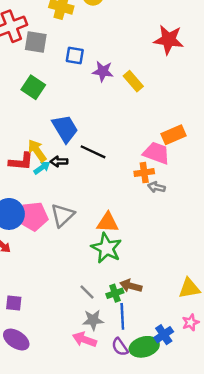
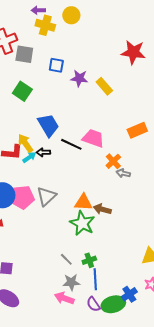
pink trapezoid: (156, 153) -> (93, 138), moved
orange cross: (144, 173) -> (113, 161), turned -35
brown arrow: (131, 286) -> (102, 209), moved

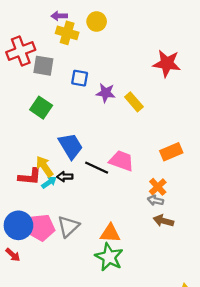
orange cross: (113, 161) -> (158, 187), moved
brown arrow: (102, 209) -> (163, 221), moved

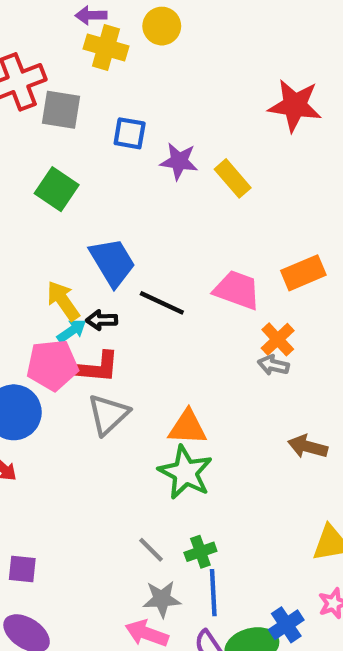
pink trapezoid: (122, 161) -> (237, 290), moved
red L-shape: (30, 177) -> (97, 367), moved
brown arrow: (163, 221) -> (308, 447), moved
pink pentagon: (41, 228) -> (52, 365), moved

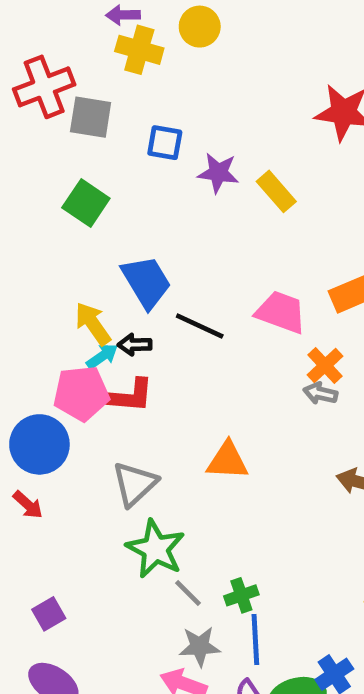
gray triangle: (108, 414) -> (135, 484), moved
green star: (185, 472) -> (156, 549), moved
purple square: (22, 569) -> (49, 614), turned -36

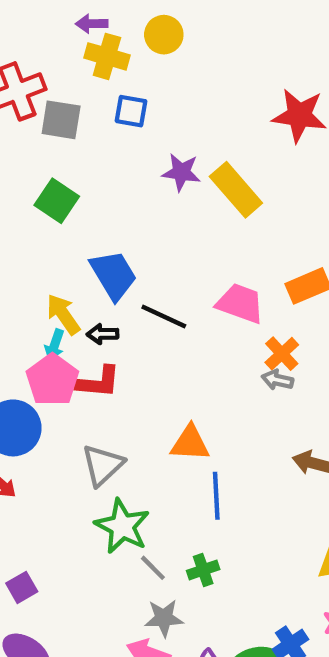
blue square: (165, 143) -> (131, 111), moved
yellow rectangle: (276, 191) -> (236, 190), size x1.4
cyan arrow: (102, 356) -> (55, 345), moved, turned 144
pink pentagon: (81, 393) -> (52, 380), turned -30
blue line: (255, 639) -> (216, 496), moved

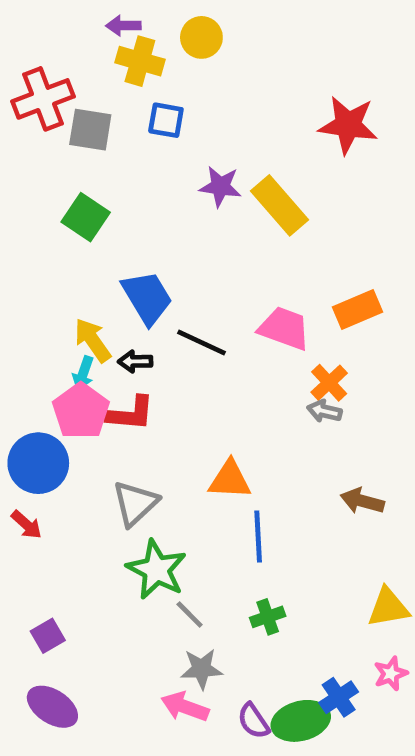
green cross: (203, 570) -> (268, 617), moved

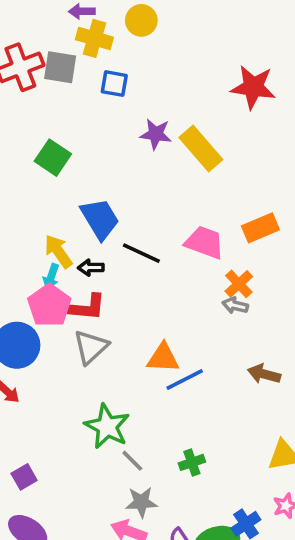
gray square: (90, 130) -> (60, 67), moved
gray triangle: (135, 503) -> (91, 347), moved
blue line: (258, 536) -> (185, 379), moved, turned 66

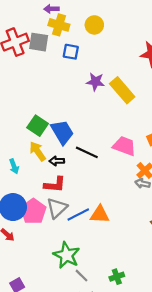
yellow circle: (141, 20) -> (94, 25), moved
green square: (53, 158) -> (38, 126), moved
cyan arrow: (51, 277) -> (14, 166), moved, turned -40
pink pentagon: (49, 305) -> (33, 211), moved
blue line: (185, 379) -> (78, 215), moved

